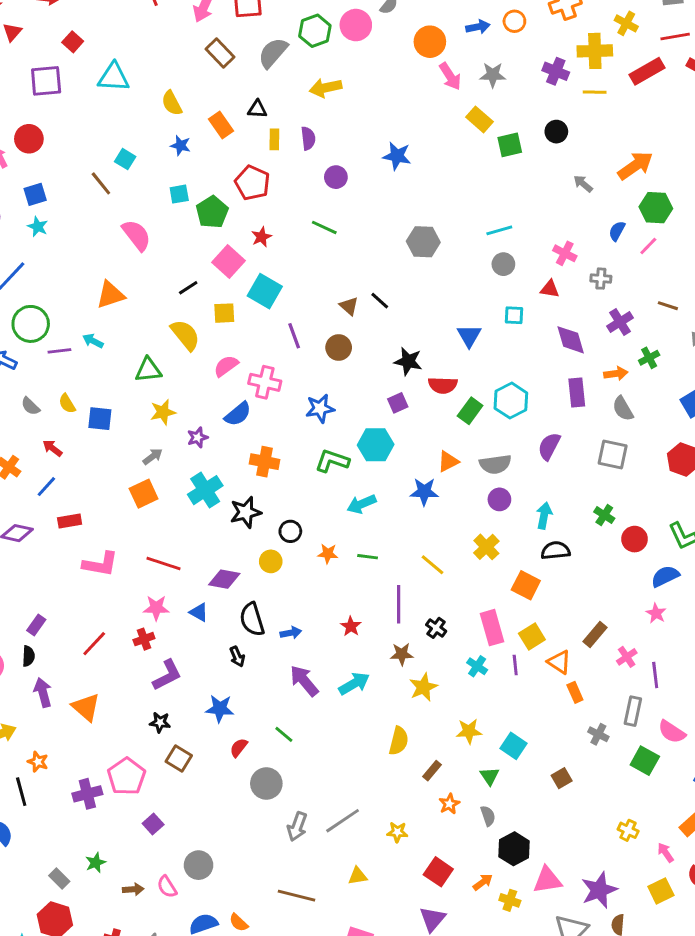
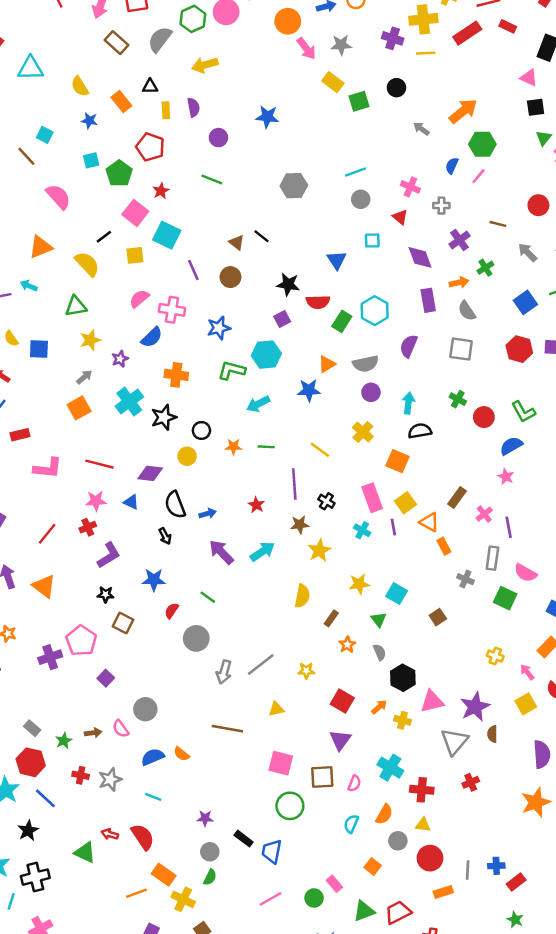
red triangle: (550, 289) -> (400, 217), turned 35
yellow semicircle: (185, 335) -> (87, 264), moved
green star: (96, 863) -> (64, 741), moved

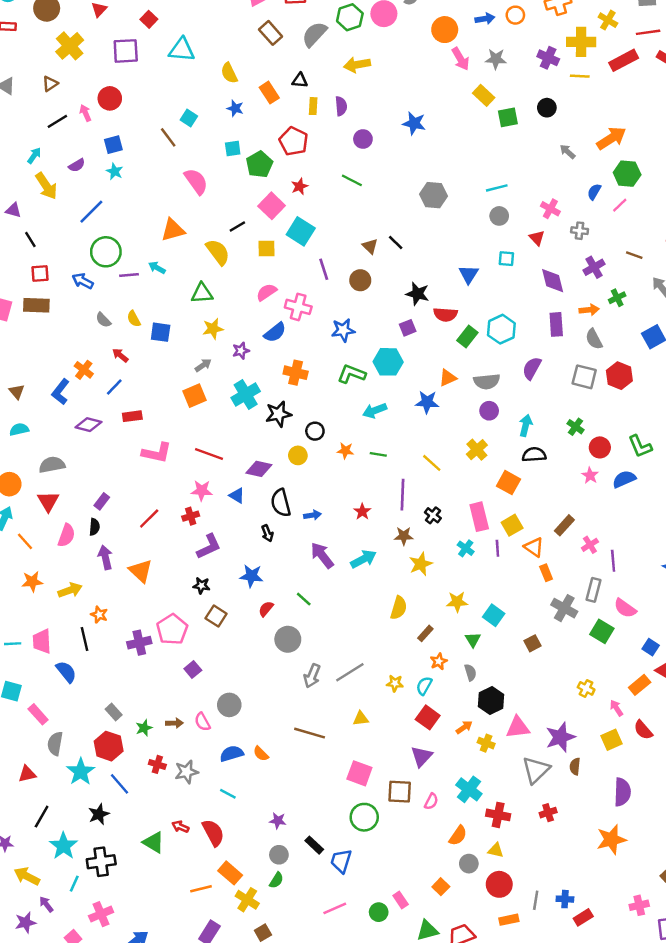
red hexagon: (519, 349) -> (619, 376), moved
pink star: (506, 477) -> (590, 475), moved
gray cross: (465, 579) -> (564, 608), size x1.5
cyan semicircle: (351, 824) -> (424, 686), moved

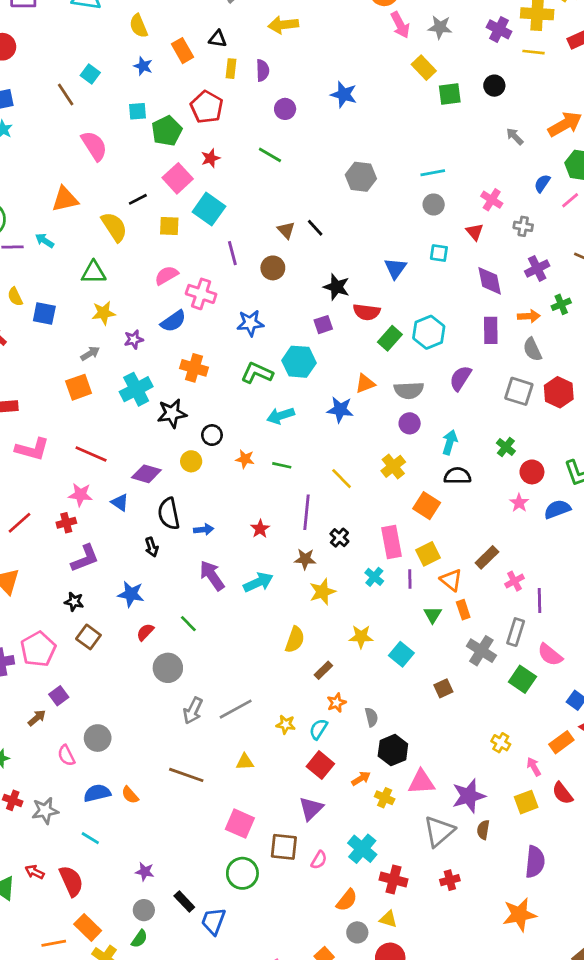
green triangle: (473, 640) -> (433, 615), moved
brown arrow: (174, 723) -> (37, 718), moved, turned -42

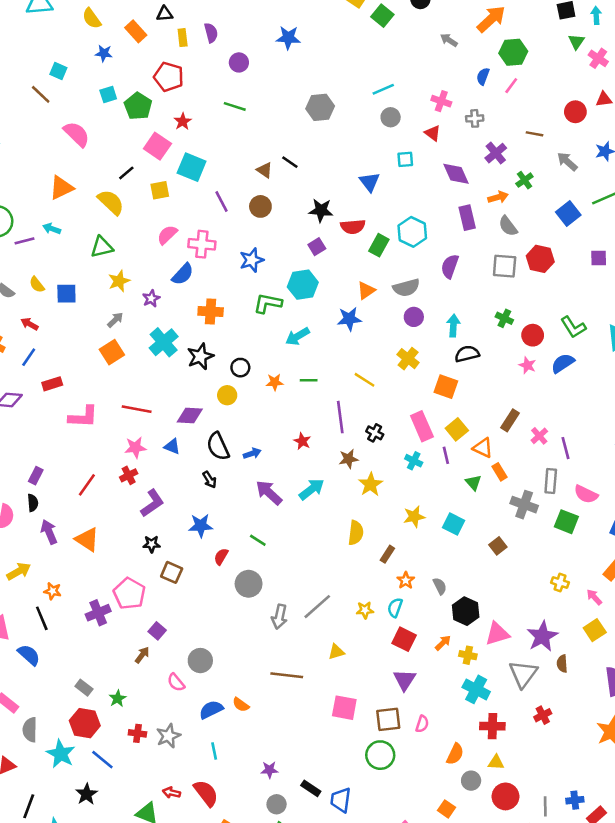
green square: (450, 94) -> (382, 16), turned -30
cyan line: (90, 838) -> (214, 751), turned 60
cyan cross: (362, 849) -> (476, 689), moved
green circle: (242, 873) -> (380, 755), moved

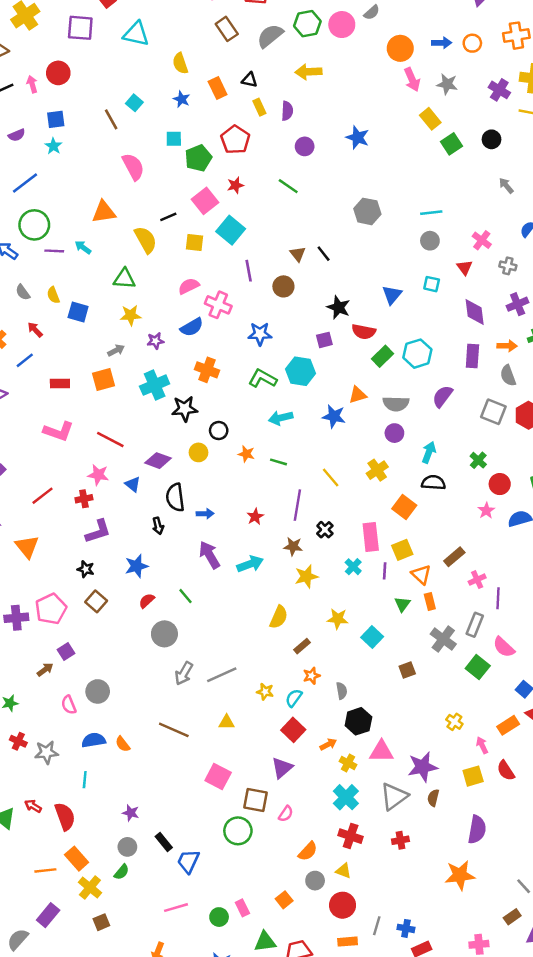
yellow rectangle: (183, 38) -> (259, 107), turned -35
red rectangle: (52, 384) -> (60, 383), moved
blue star: (201, 526) -> (137, 566), turned -30

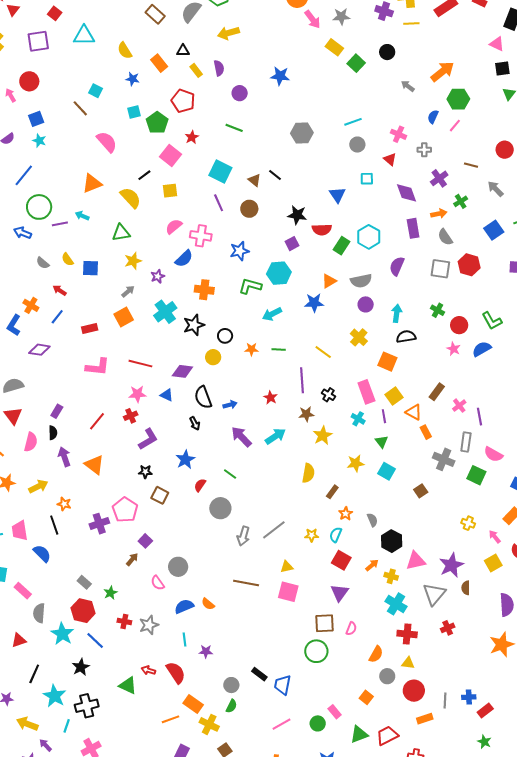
cyan square: (231, 230) -> (220, 171), moved
green triangle: (402, 604) -> (382, 442), moved
pink square: (218, 776) -> (288, 592), moved
purple star: (131, 813) -> (206, 651), moved

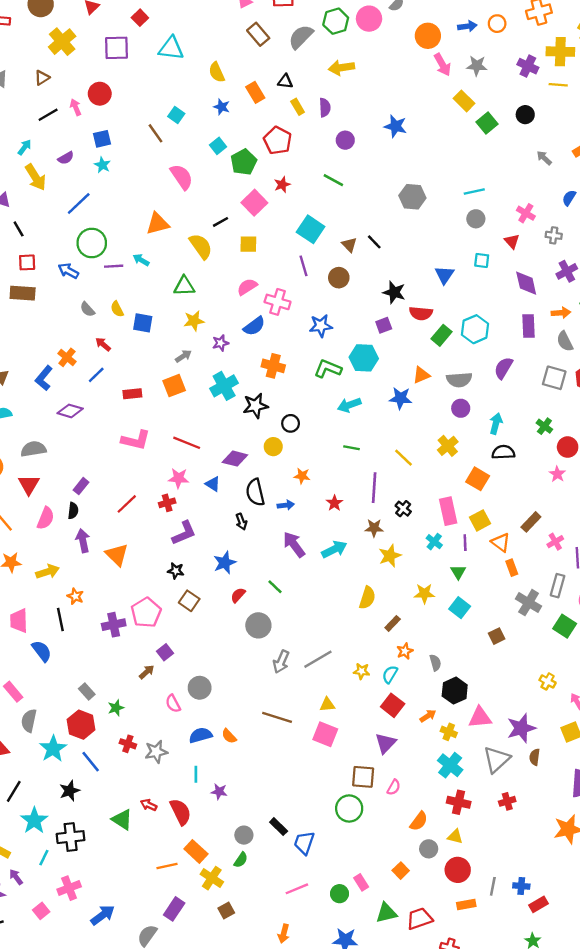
cyan square: (134, 112) -> (218, 146), turned -32
orange star: (252, 349) -> (302, 476), moved

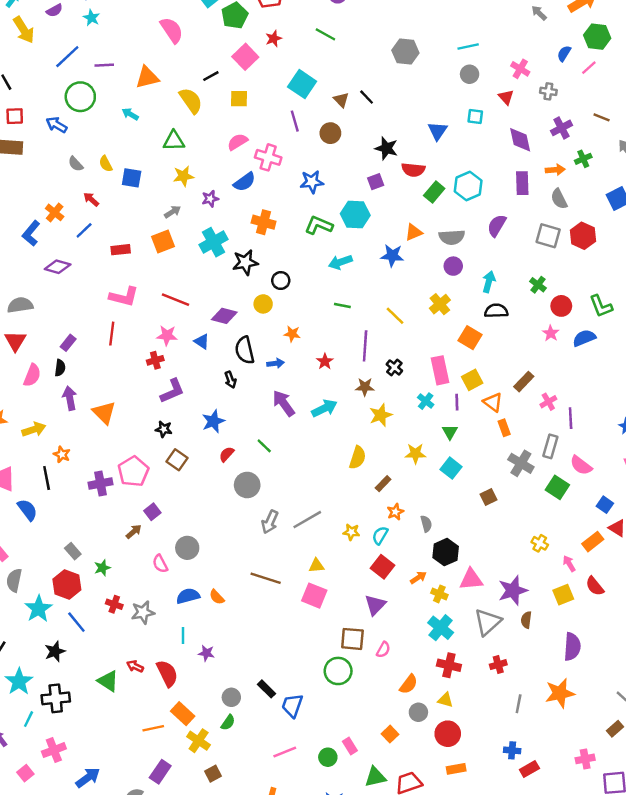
purple line: (114, 266) -> (104, 65), moved
red line: (127, 504) -> (112, 334), moved, turned -40
gray line: (493, 886) -> (519, 704), moved

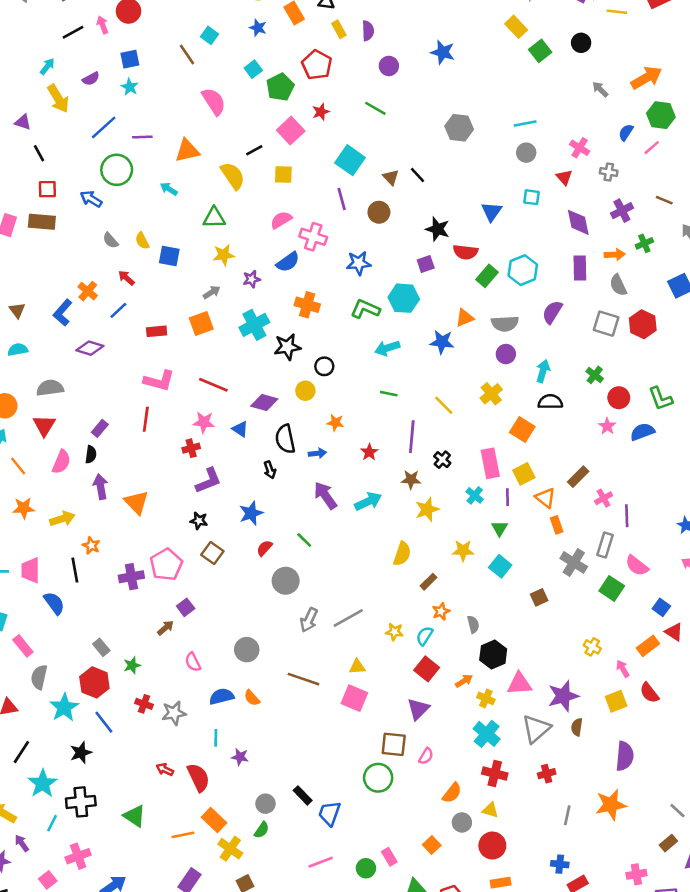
gray circle: (187, 548) -> (247, 650), moved
green triangle: (108, 681) -> (135, 816), moved

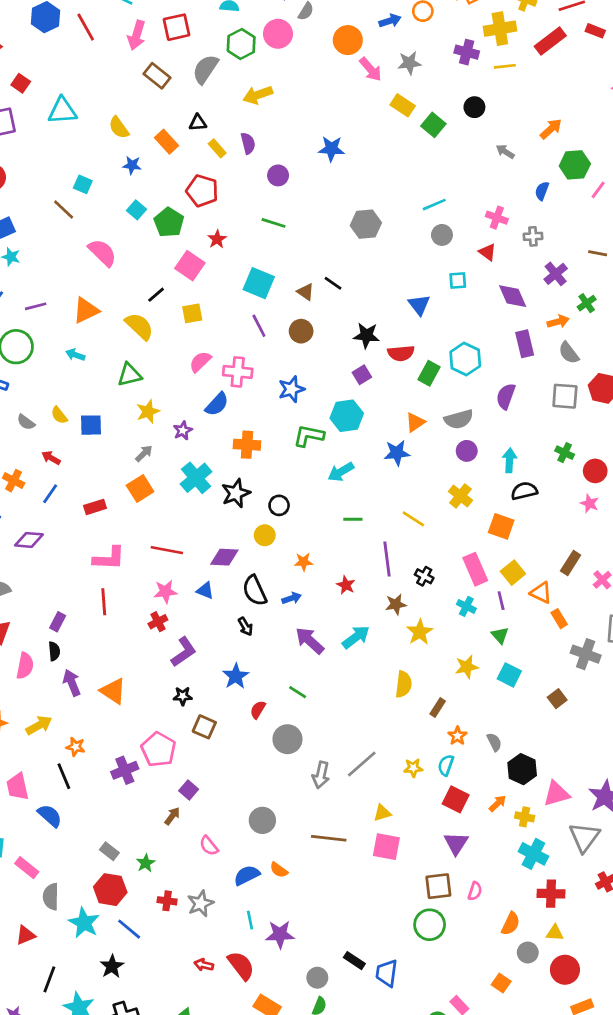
orange arrow: (646, 78) -> (551, 129), size x0.7
pink line: (652, 148) -> (598, 190), moved
purple star: (240, 757) -> (280, 934), size x1.5

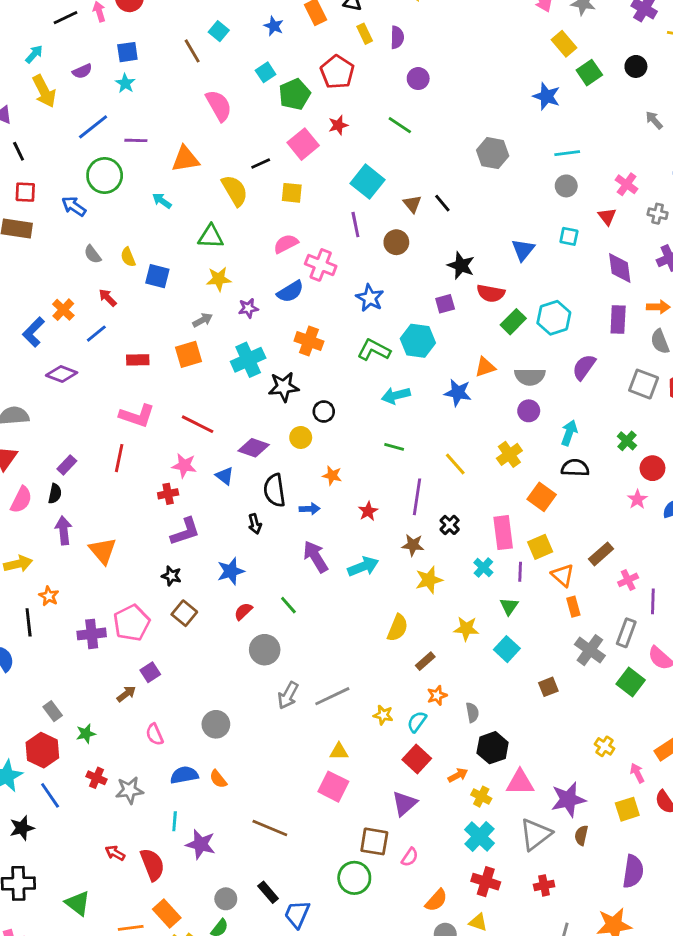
blue star: (331, 149) -> (546, 96), moved
blue star: (291, 389) -> (370, 298), turned 30
brown line: (329, 838) -> (270, 828), moved

